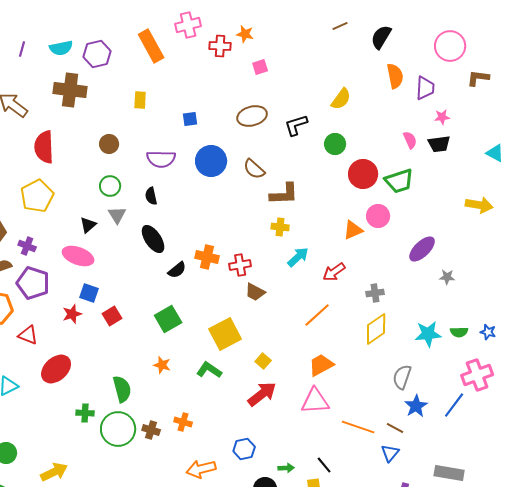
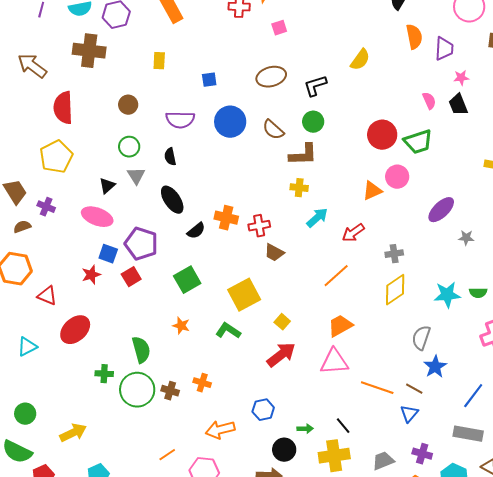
green circle: (335, 144) -> (313, 122), moved
black trapezoid: (439, 144) -> (458, 105), turned 75
purple pentagon: (33, 283) -> (141, 244), moved
blue line: (454, 405) -> (473, 396), moved

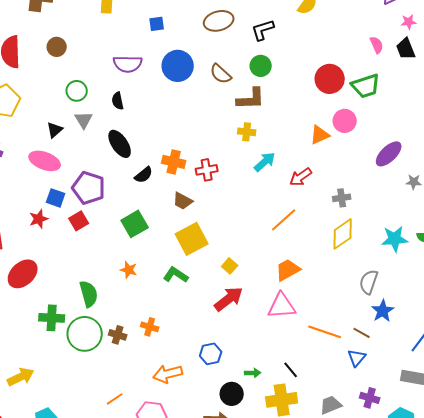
brown circle: (128, 105) -> (57, 47), moved
brown trapezoid: (274, 253) -> (183, 201), moved
green cross: (104, 374) -> (52, 318), size x1.4

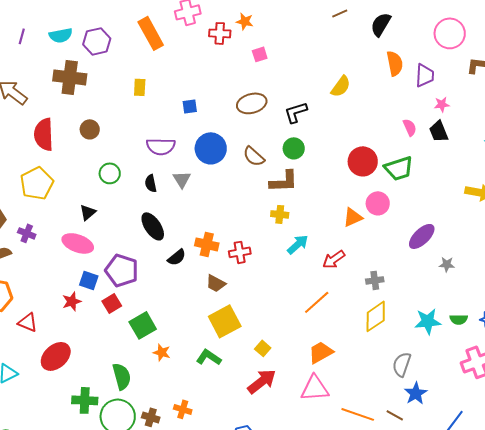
gray triangle: (84, 120) -> (182, 179), moved
green square: (135, 224) -> (143, 325), moved

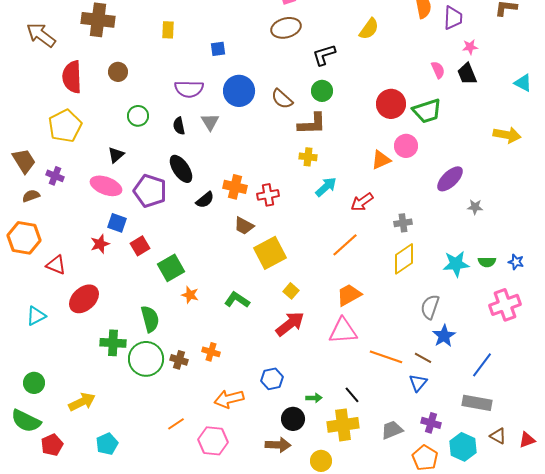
brown ellipse: (252, 103) -> (286, 28), moved
purple pentagon: (122, 270) -> (150, 191), moved
yellow square: (225, 321) -> (270, 253), moved

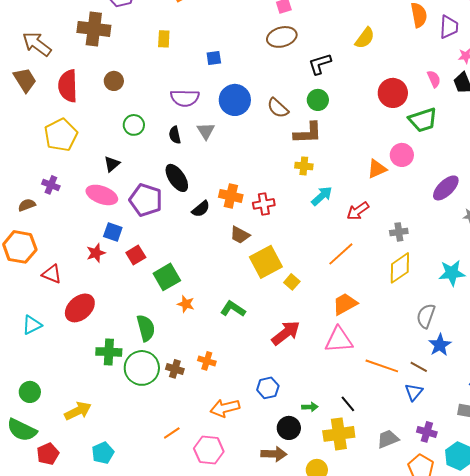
red circle: (391, 104) -> (393, 93), moved
brown trapezoid: (24, 161) -> (25, 80), moved
yellow square: (291, 291) -> (292, 282), moved

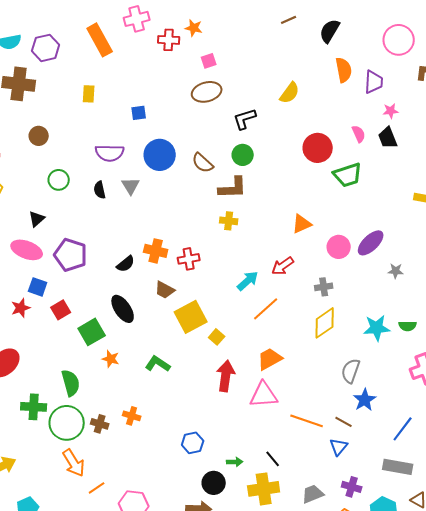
pink circle: (402, 155) -> (339, 247), moved
black ellipse: (177, 178) -> (123, 309), moved
cyan arrow: (322, 196) -> (248, 281), moved
red arrow: (286, 333) -> (226, 376), moved, turned -44
orange arrow: (225, 408) -> (74, 463), moved, turned -108

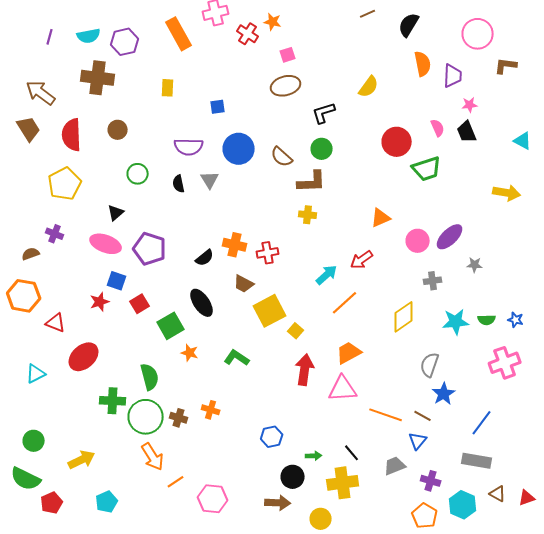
red cross: (169, 40) -> (248, 34), turned 30
gray cross: (324, 287) -> (433, 281), moved
gray trapezoid: (313, 494) -> (395, 466), moved

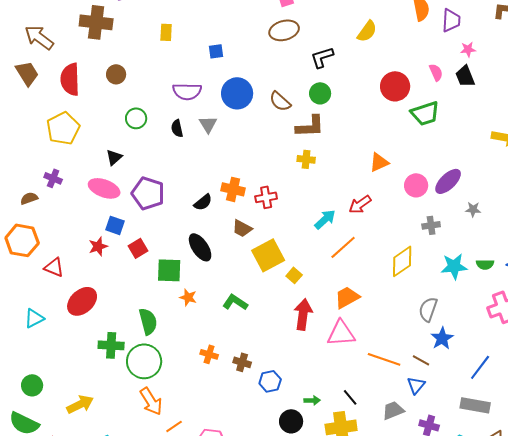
green square: (171, 326) -> (169, 270), turned 32
brown cross: (179, 418) -> (242, 362), moved

